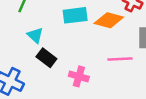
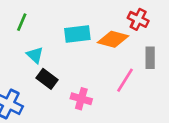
pink line: (120, 59) -> (125, 80), turned -55

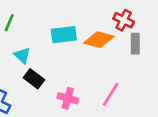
gray rectangle: (150, 58) -> (135, 44), moved
pink line: (125, 80) -> (111, 94), moved

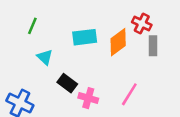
orange diamond: (99, 40) -> (118, 42), turned -52
black rectangle: (34, 79) -> (67, 83), moved

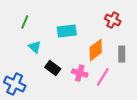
orange diamond: (118, 42) -> (96, 50), moved
gray rectangle: (153, 46) -> (122, 54), moved
pink cross: (88, 98) -> (80, 73), moved

